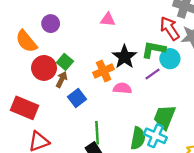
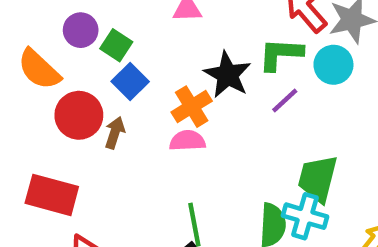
cyan circle: (170, 59) -> (333, 65), moved
green square: (65, 62) -> (116, 45), moved
pink semicircle: (122, 88) -> (187, 141), moved
blue square: (77, 98) -> (130, 81), moved

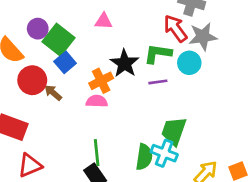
green square: (116, 45) -> (59, 40), size x1.6
purple line: (285, 100) -> (158, 82), turned 30
brown arrow: (115, 133) -> (53, 93), turned -72

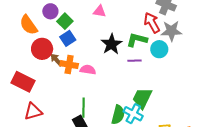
green square: (59, 40) -> (65, 21), size x0.7
orange cross: (101, 81) -> (69, 65), moved, turned 30

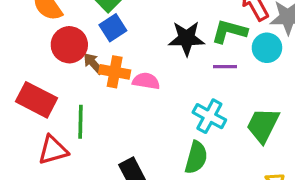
black star: (111, 44) -> (187, 38), turned 30
green trapezoid: (142, 98) -> (263, 125), moved
green line: (83, 108) -> (80, 122), moved
cyan cross: (133, 114) -> (209, 116), moved

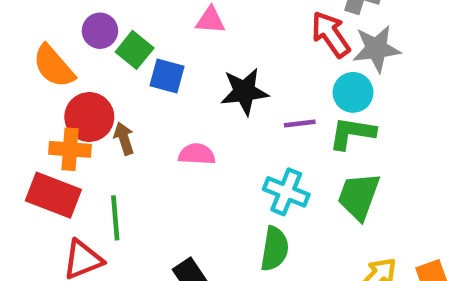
blue square: (113, 28) -> (167, 76), moved, turned -36
green L-shape: (229, 31) -> (352, 133), moved
brown arrow: (93, 63) -> (124, 138), turned 30
orange cross: (115, 72) -> (70, 149), moved

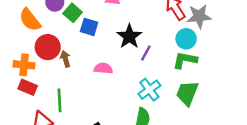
black star: (244, 92) -> (129, 36), turned -30
purple line: (300, 124) -> (146, 53), moved, turned -56
orange cross: (70, 149) -> (24, 65), moved
cyan cross: (286, 192) -> (149, 90), turned 30
red rectangle: (53, 195) -> (28, 87), size x0.7

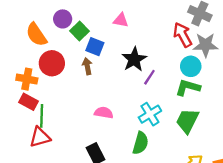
brown arrow: (65, 59) -> (87, 66), moved
pink semicircle: (103, 68) -> (104, 113), moved
green line: (60, 100) -> (42, 116), moved

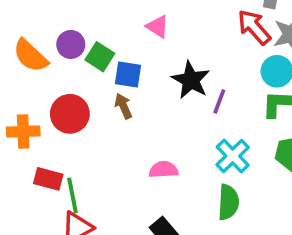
pink triangle: (121, 20) -> (157, 27), turned 35
orange semicircle: (36, 35) -> (30, 56), moved
orange cross: (27, 79) -> (23, 131), moved

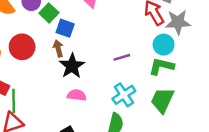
black star: (191, 80) -> (72, 66), moved
purple line: (219, 101) -> (122, 57), turned 42

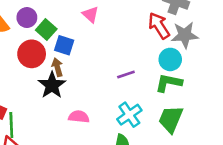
red circle: (22, 47) -> (32, 54), moved
black star: (72, 66) -> (52, 85), moved

